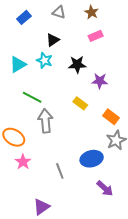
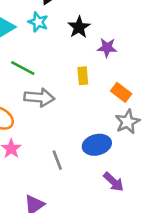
black star: (77, 65) -> (79, 27), turned -30
yellow rectangle: (80, 103) -> (83, 76), turned 48
gray arrow: (45, 121) -> (39, 97), turned 100

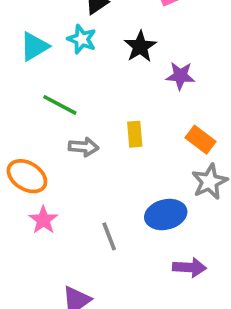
yellow rectangle: (83, 76) -> (135, 134), moved
gray arrow: (39, 97) -> (84, 147), size x0.7
purple arrow: (113, 182) -> (189, 267), turned -40

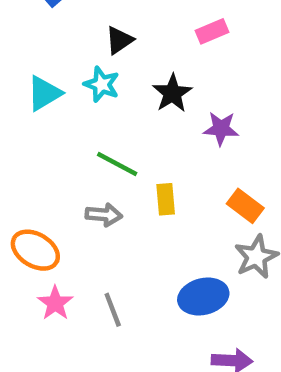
green line: (60, 105) -> (117, 164), moved
gray line: (109, 236) -> (113, 310), moved

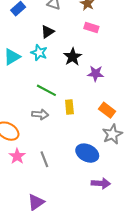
pink rectangle: (212, 31) -> (91, 28), turned 40
blue ellipse: (203, 296) -> (87, 153), turned 40

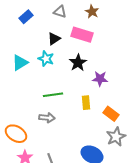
pink rectangle: (91, 28) -> (82, 35), moved, size x1.5
green line: (46, 90) -> (53, 95), turned -36
yellow rectangle: (69, 107) -> (86, 103), moved

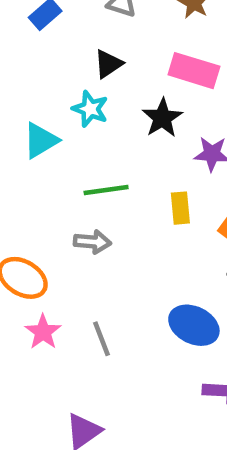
pink rectangle: (82, 35) -> (194, 71), moved
cyan triangle: (20, 63) -> (41, 140), moved

